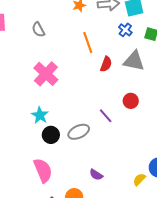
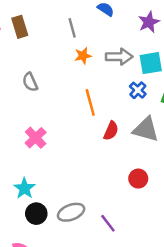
pink cross: (46, 74) -> (36, 138), size x0.7
purple line: (106, 116) -> (108, 223), moved

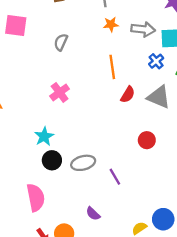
gray semicircle: (30, 82) -> (61, 42), turned 42

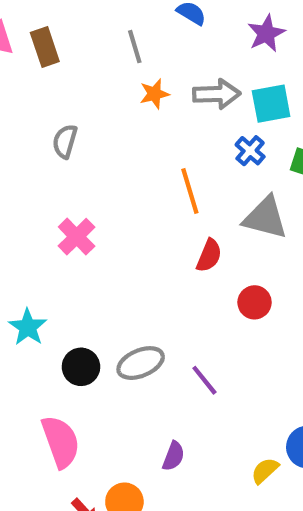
orange line: (112, 67) -> (190, 191), moved
red semicircle: (128, 95) -> (209, 255), moved
cyan star: (44, 136) -> (28, 327), moved
purple semicircle: (93, 214) -> (173, 456), turned -104

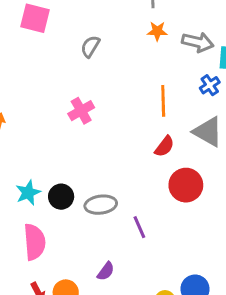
red circle: (255, 302) -> (186, 185), size x1.5
cyan star: (28, 327) -> (28, 193), moved

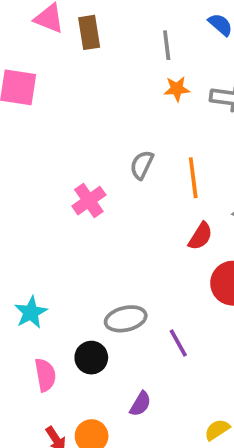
gray semicircle: (90, 46) -> (142, 165), moved
black circle: (61, 197) -> (91, 358), moved
pink semicircle: (35, 242) -> (45, 375), size x0.7

